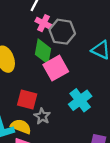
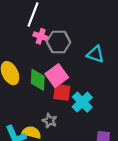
green diamond: (43, 51) -> (38, 80), moved
red square: (27, 100) -> (62, 92), moved

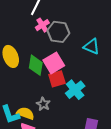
pink cross: (41, 36) -> (42, 25), turned 32
red square: (62, 92) -> (57, 79), turned -30

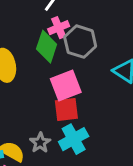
green diamond: (36, 65) -> (47, 47), moved
cyan cross: (75, 90) -> (74, 139), moved

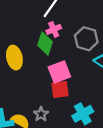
gray hexagon: (80, 42) -> (86, 39), moved
cyan cross: (74, 139) -> (83, 114), moved

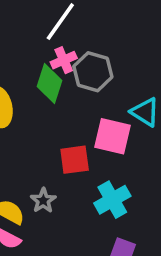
gray hexagon: (86, 39) -> (93, 72), moved
pink square: (59, 72) -> (112, 136), moved, turned 35

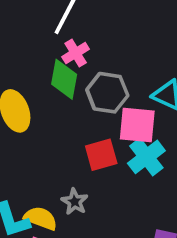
gray hexagon: (93, 72) -> (107, 93), moved
cyan cross: (112, 200) -> (146, 157), moved

